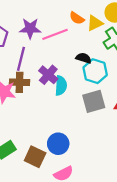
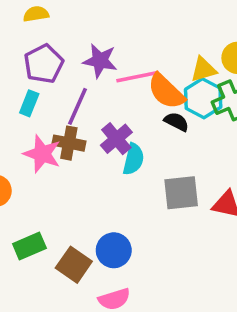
orange semicircle: (77, 18) -> (166, 91), moved, size x1.6
cyan hexagon: (95, 71) -> (203, 98), moved

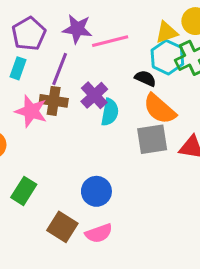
orange semicircle: (166, 91) -> (160, 109), moved
green rectangle: (29, 246) -> (24, 191), turned -32
brown square: (74, 265) -> (62, 227), moved

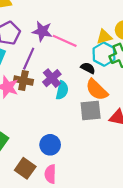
pink line: (110, 41) -> (65, 41), turned 35
pink semicircle: (99, 233) -> (50, 174), turned 108

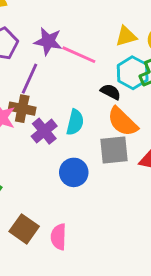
yellow triangle: (104, 37) -> (126, 36), moved
purple cross: (52, 78) -> (44, 131), moved
blue circle: (50, 145) -> (74, 172), moved

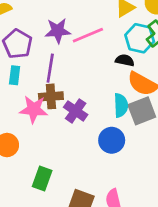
pink line: (79, 55) -> (88, 35), turned -32
cyan semicircle: (75, 122) -> (121, 105), moved

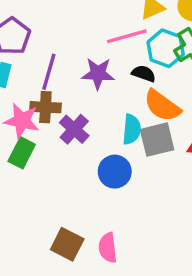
purple star: (58, 31) -> (98, 73), moved
pink line: (88, 35) -> (127, 36), moved
green rectangle: (42, 178) -> (22, 153), moved

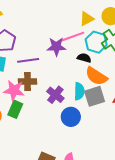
purple line: (49, 72) -> (28, 60), turned 70
purple star: (98, 73) -> (56, 47), moved
purple cross: (74, 129) -> (55, 95), moved

